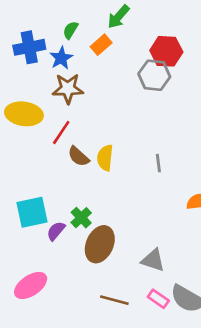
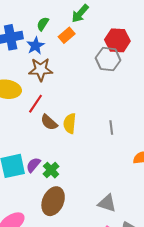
purple semicircle: (56, 231) -> (33, 165), moved
brown ellipse: (100, 244) -> (53, 201), moved

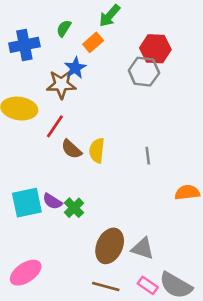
blue star: (35, 46) -> (75, 68), moved
purple semicircle: (33, 165) -> (52, 201), turned -98
brown ellipse: (53, 201) -> (110, 246), moved

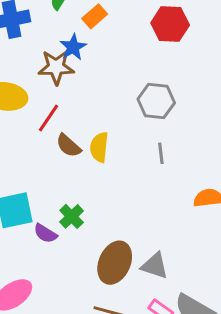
gray hexagon: (144, 72) -> (156, 101), moved
purple semicircle: (52, 201) -> (45, 233), moved

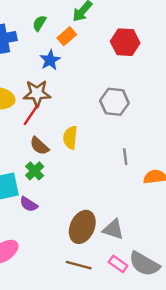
brown star: (56, 67) -> (37, 93), moved
brown semicircle: (68, 146) -> (39, 146), moved
gray line: (161, 153) -> (125, 157), moved
green cross: (72, 216) -> (35, 171), moved

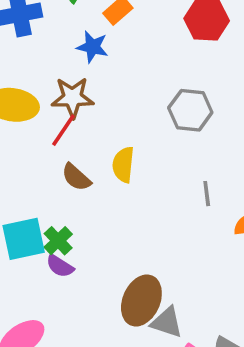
blue star: (50, 60) -> (92, 47), turned -30
green cross: (35, 171) -> (58, 241), moved
gray triangle: (113, 229) -> (167, 322), moved

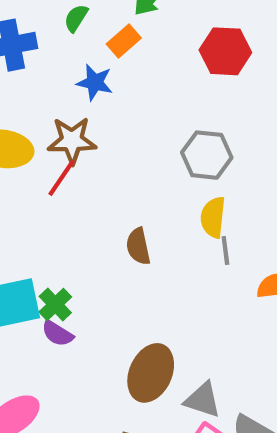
yellow semicircle: (123, 165) -> (213, 217), moved
brown semicircle: (76, 177) -> (138, 246), moved, turned 36
gray triangle: (167, 322) -> (203, 400), moved

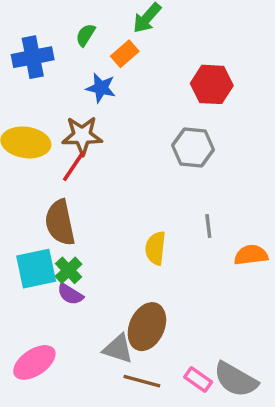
red hexagon: (225, 51) -> (212, 84), moved
yellow semicircle: (213, 217) -> (155, 248), moved
brown semicircle: (138, 246) -> (60, 223), moved, size x1.5
gray triangle: (203, 400) -> (118, 349), moved

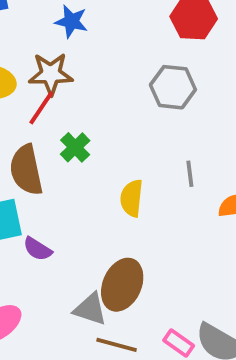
green cross: (69, 270) -> (75, 147), moved

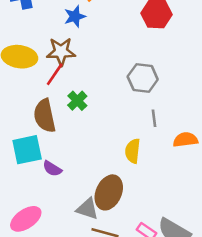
blue star: (71, 21) -> (75, 16), turned -30
gray hexagon: (173, 87) -> (143, 78), moved
yellow semicircle: (132, 198) -> (133, 151), moved

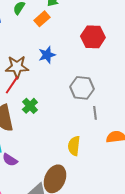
blue star: (75, 16) -> (47, 55), moved
gray line: (154, 118) -> (95, 113), moved

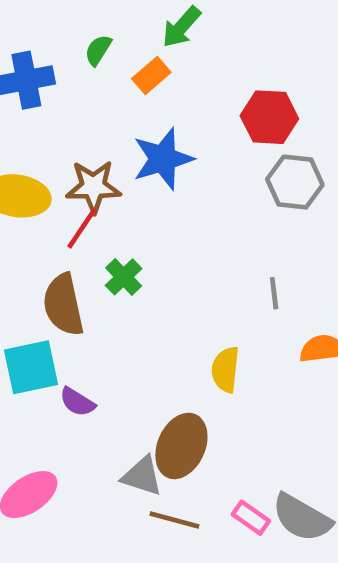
blue star: (47, 55) -> (163, 159), size x1.5
gray hexagon: (82, 88) -> (295, 182), moved

